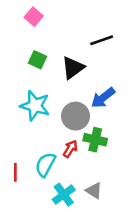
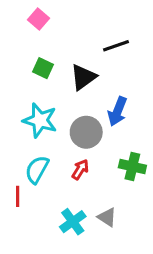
blue arrow: (103, 98) -> (117, 111), turned -30
green cross: (95, 140) -> (132, 167), moved
cyan semicircle: (45, 164) -> (37, 169), moved

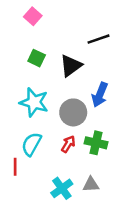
green cross: (132, 167) -> (96, 143), moved
gray triangle: (107, 217) -> (91, 185), turned -36

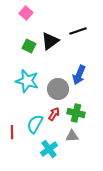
black triangle: (71, 66) -> (50, 41), moved
cyan semicircle: (31, 144) -> (35, 124), moved
gray triangle: (91, 185) -> (72, 136), moved

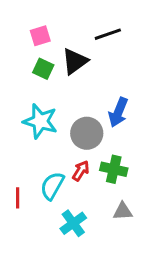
pink square: (26, 13) -> (40, 36), moved, turned 32
black line: (78, 31) -> (108, 34), moved
gray triangle: (72, 136) -> (123, 211), moved

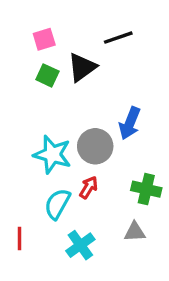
cyan star: (40, 121) -> (52, 154), moved
green cross: (114, 169) -> (146, 189), moved
red line: (18, 198) -> (19, 238), moved

